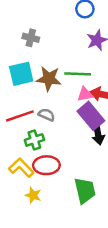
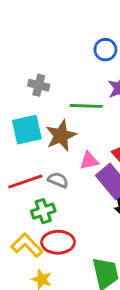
green line: (78, 74) -> (86, 106), moved
brown star: (49, 79) -> (61, 136), turned -30
pink triangle: (85, 94) -> (89, 161), moved

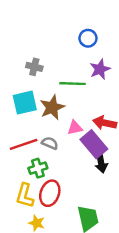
red ellipse: (58, 242) -> (50, 193), turned -70
yellow L-shape: (27, 245) -> (25, 196), turned -120

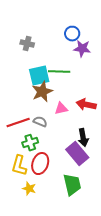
gray cross: (34, 67) -> (27, 44), moved
purple star: (100, 69) -> (82, 49), moved, turned 30
cyan square: (25, 103) -> (39, 76), moved
purple rectangle: (94, 144) -> (77, 154), moved

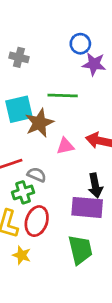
cyan square: (39, 76) -> (19, 109), moved
gray semicircle: (40, 122) -> (37, 175), moved
purple rectangle: (77, 154) -> (87, 207), turned -45

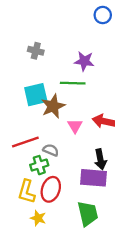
blue circle: (80, 44) -> (103, 15), moved
purple star: (94, 64) -> (84, 61), moved
pink triangle: (65, 146) -> (75, 126), turned -49

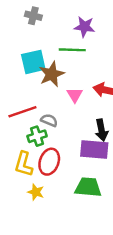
green trapezoid: (88, 214) -> (88, 187), turned -72

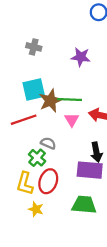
green line: (72, 50) -> (70, 100), moved
red line: (22, 112) -> (24, 120), moved
green cross: (37, 136) -> (37, 158), turned -30

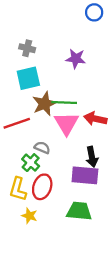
cyan square: (34, 89) -> (28, 78), moved
pink triangle: (72, 120) -> (66, 123), size x1.6

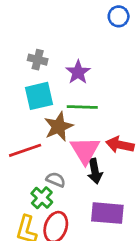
purple star: (76, 59) -> (78, 72), moved, turned 30
green line: (64, 103) -> (82, 107), moved
black arrow: (92, 157) -> (95, 171), moved

